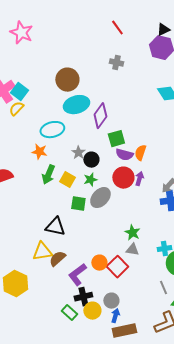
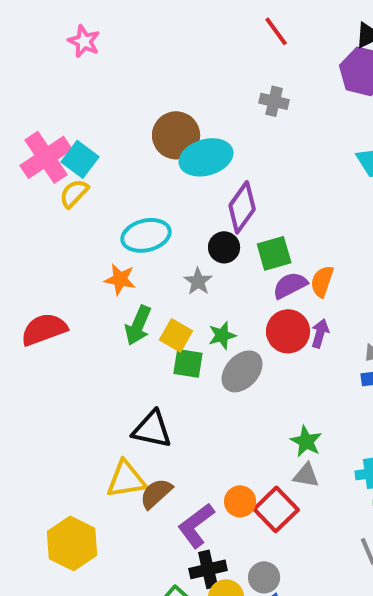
pink star: (21, 33) -> (84, 41), size x0.7
cyan ellipse: (76, 105) -> (206, 157), moved
purple semicircle: (124, 155) -> (290, 285), turned 138
black circle: (91, 160) -> (224, 247), moved
green square: (78, 204) -> (188, 363), moved

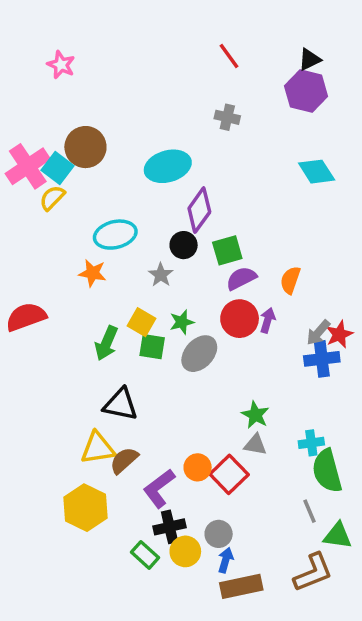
brown circle: (176, 135) -> (85, 147), moved
orange semicircle: (322, 281) -> (290, 280), moved
green arrow: (138, 325) -> (106, 343), moved
yellow hexagon: (72, 543) -> (85, 508), moved

